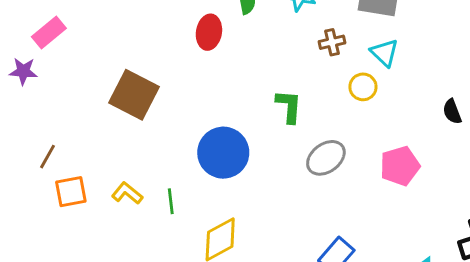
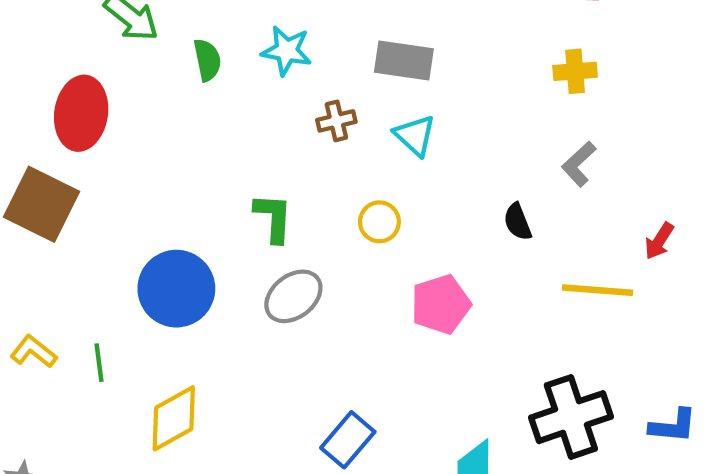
red ellipse: (209, 32) -> (81, 113), moved, size x1.4
yellow circle: (363, 87) -> (379, 222), moved
gray ellipse: (326, 158) -> (293, 296), moved

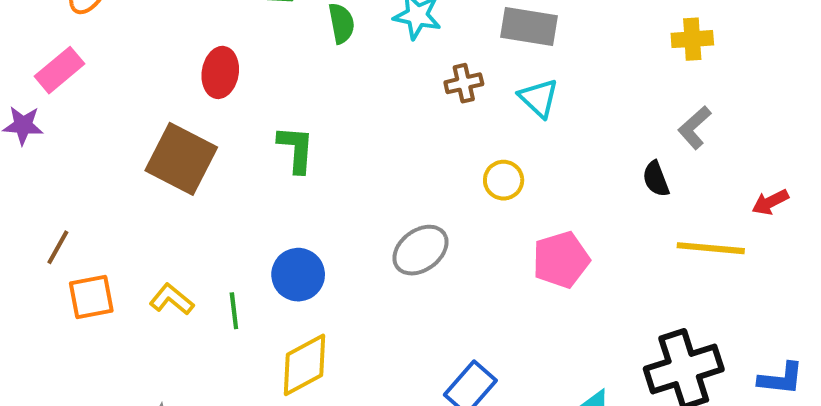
red ellipse: (81, 113) -> (220, 72), size x0.7
green L-shape: (273, 218) -> (296, 149), moved
black semicircle: (518, 222) -> (656, 179), moved
red arrow: (659, 241) -> (770, 202), turned 30
blue circle: (176, 289) -> (298, 275), moved, size x0.7

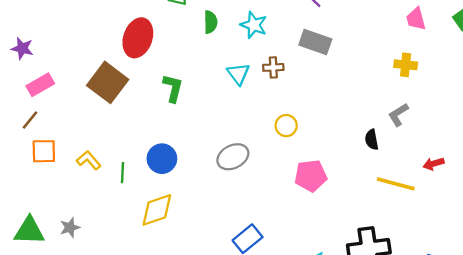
pink rectangle: (60, 70) -> (40, 85), moved
red ellipse: (220, 72) -> (138, 38), size x1.4
cyan triangle: (539, 98) -> (238, 74), moved

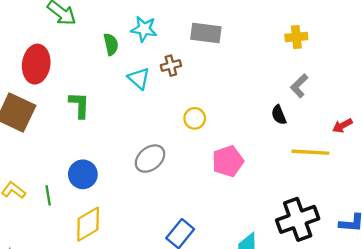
green semicircle: (211, 22) -> (111, 44), moved

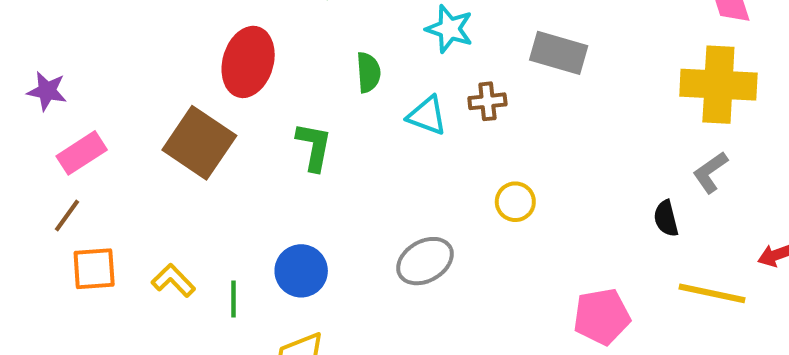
yellow cross: (296, 37) -> (718, 85), size x1.8
green semicircle: (111, 44) -> (368, 72), moved
cyan triangle: (139, 78) -> (427, 116), turned -30
pink pentagon: (228, 161) -> (602, 317), moved

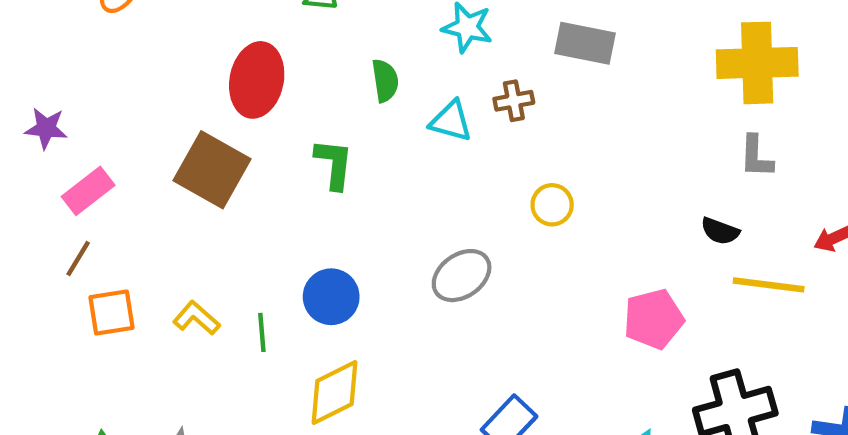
gray L-shape: (710, 172) -> (756, 157), turned -48
black semicircle: (666, 218) -> (720, 231), moved, turned -51

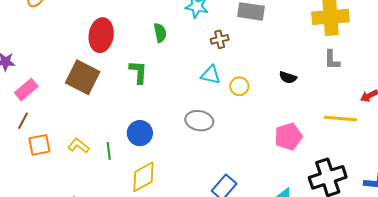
cyan triangle: (451, 121) -> (211, 75), moved
black semicircle: (720, 231) -> (288, 77), moved
gray ellipse: (462, 276) -> (199, 121), turned 48

